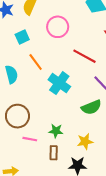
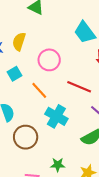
orange line: (36, 62) -> (39, 90), moved
brown circle: (17, 116) -> (26, 137), moved

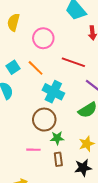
cyan square: (15, 74) -> (13, 67), moved
brown circle: (26, 137) -> (44, 120), moved

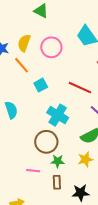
pink circle: (43, 38) -> (51, 47), moved
cyan square: (13, 67) -> (41, 85), moved
orange line: (36, 68) -> (21, 65), moved
yellow star: (87, 144) -> (85, 159), moved

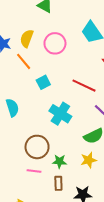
brown circle: (46, 142) -> (37, 147), moved

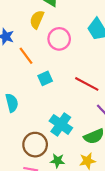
yellow semicircle: (27, 38) -> (37, 20), moved
cyan cross: (60, 114) -> (61, 124), moved

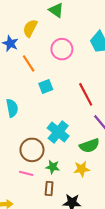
yellow semicircle: (37, 20) -> (30, 28), moved
red line: (87, 84) -> (86, 94), turned 30

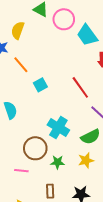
pink circle: (62, 49) -> (64, 19), moved
pink line: (26, 173) -> (21, 171), moved
brown rectangle: (49, 188) -> (50, 191), moved

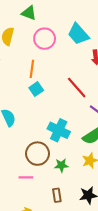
pink circle: (64, 19) -> (45, 39), moved
orange line: (21, 65) -> (32, 69), moved, turned 54

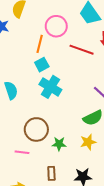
pink circle: (45, 39) -> (56, 26), moved
red line: (77, 88) -> (82, 50), moved, turned -35
cyan cross: (59, 130) -> (50, 87), moved

